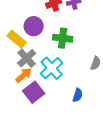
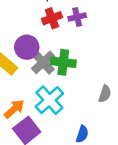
gray cross: (27, 58) -> (43, 62), moved

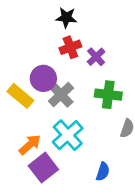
purple cross: (77, 17) -> (96, 57), moved, turned -30
green cross: (63, 62) -> (108, 95), moved

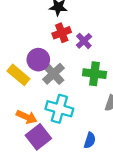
cyan cross: (68, 135) -> (59, 109), turned -32
orange arrow: (30, 145) -> (27, 117), turned 66

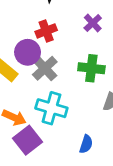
red cross: (62, 33) -> (46, 31), moved
purple cross: (84, 41) -> (93, 23), moved

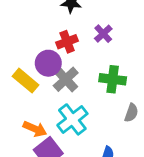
purple cross: (93, 23) -> (103, 34), moved
cyan cross: (51, 108) -> (72, 119), turned 36

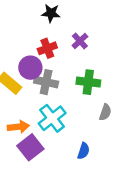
gray cross: (66, 79) -> (46, 82), turned -35
orange arrow: (35, 129) -> (18, 127), turned -30

